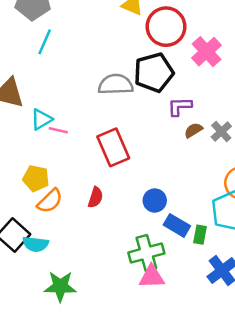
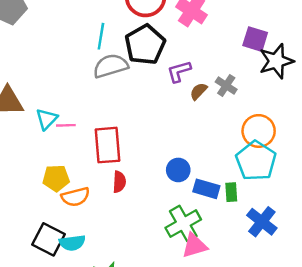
cyan line: (45, 42) -> (101, 36), moved
red rectangle: (113, 147) -> (108, 145), moved, turned 33
orange semicircle: (50, 201) -> (75, 197), turned 44

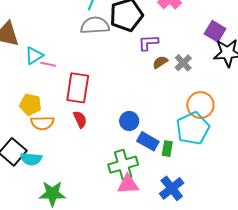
red semicircle: (119, 182) -> (80, 119), turned -42
blue cross: (262, 222) -> (172, 188), moved

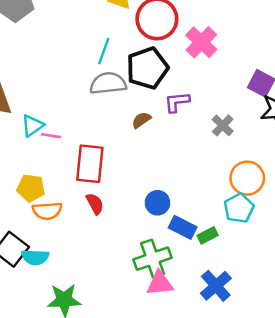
brown semicircle: (160, 62) -> (141, 120), moved
cyan pentagon: (193, 128) -> (239, 208), size x0.7
green rectangle: (167, 149) -> (208, 235), turned 56

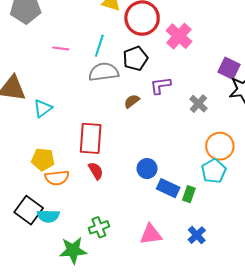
black pentagon: (147, 68) -> (135, 59), size x0.7
pink line: (51, 136) -> (61, 48), moved
green rectangle: (208, 235) -> (189, 194), turned -42
green cross: (153, 259) -> (99, 227), moved, size x0.7
blue cross: (216, 286) -> (197, 235), size x0.7

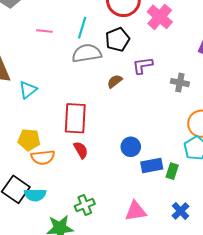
gray cross: (198, 104) -> (180, 83), turned -30
blue rectangle: (168, 188) -> (152, 166), turned -35

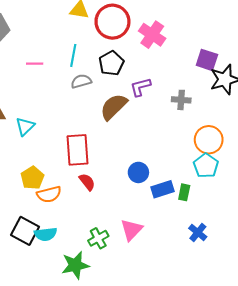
gray semicircle: (87, 53) -> (81, 81), size x0.7
brown semicircle: (115, 81) -> (114, 107), size x1.8
yellow pentagon: (29, 140) -> (32, 178), turned -30
pink triangle: (136, 211) -> (131, 230), moved, turned -30

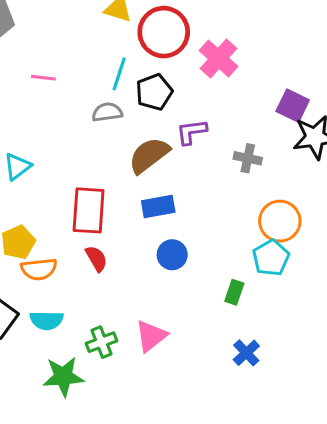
cyan line: (73, 55) -> (119, 74), moved
blue rectangle: (163, 189) -> (158, 206), moved
cyan semicircle: (46, 234) -> (47, 320), moved

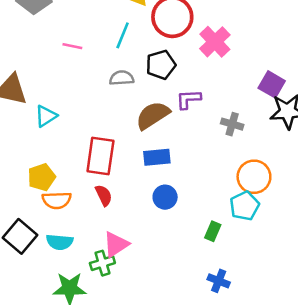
cyan line: (119, 74) -> (123, 35), moved
pink triangle: (151, 336) -> (116, 244), moved
blue cross: (246, 353) -> (219, 281), turned -30

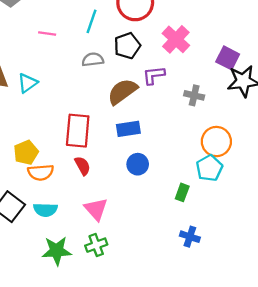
pink cross: (215, 42) -> (176, 39), moved
cyan triangle: (46, 116) -> (28, 83), moved
pink triangle: (116, 244) -> (96, 209), turned -35
green cross: (102, 263) -> (96, 245), moved

